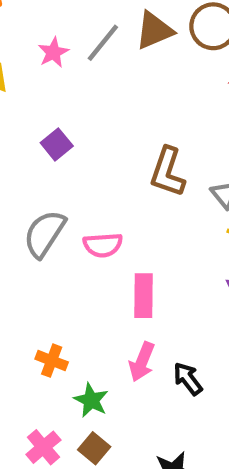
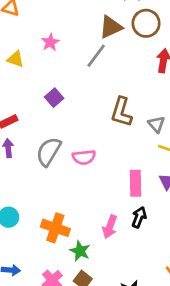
gray line: (103, 43) -> (96, 56), moved
pink rectangle: (144, 296) -> (136, 183), moved
orange cross: (52, 361) -> (55, 228), size x1.5
black arrow: (188, 379) -> (139, 217), moved, turned 60

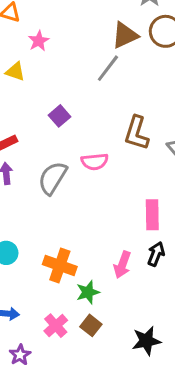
pink star: (50, 42) -> (39, 41), moved
pink semicircle: (84, 157) -> (95, 162), moved
green star: (80, 251) -> (88, 292), turned 30

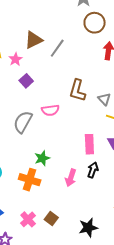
brown triangle: (125, 35) -> (34, 40), moved
pink star: (39, 41) -> (15, 59), moved
green star: (88, 292) -> (42, 158), moved

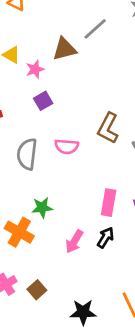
gray line: (57, 48) -> (95, 29), moved
gray semicircle: (23, 122) -> (27, 154), turned -35

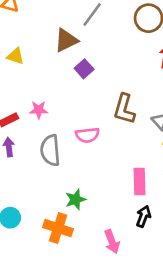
pink star: (35, 69) -> (39, 110), moved, turned 30
purple square: (43, 101) -> (84, 69), moved
pink arrow: (74, 241) -> (112, 242), moved, turned -40

